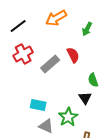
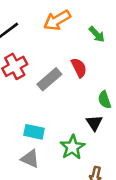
green arrow: (87, 29) -> (97, 34), turned -72
gray triangle: (46, 126) -> (30, 159), moved

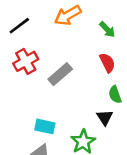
red semicircle: (79, 68) -> (107, 63), moved

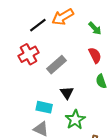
black line: (19, 26) -> (38, 25), moved
black triangle: (105, 117) -> (67, 93), moved

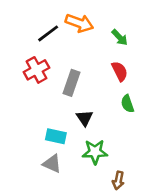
orange arrow: (63, 17) -> (79, 23), turned -130
gray rectangle: (57, 65) -> (72, 83), turned -30
green star: (75, 120) -> (95, 152), turned 30

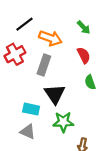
orange arrow: (79, 23) -> (50, 38), moved
black triangle: (85, 118) -> (55, 94), size x1.5

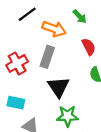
green arrow: (84, 27) -> (80, 16), moved
red cross: (15, 54) -> (17, 63), moved
cyan rectangle: (31, 109) -> (16, 103), moved

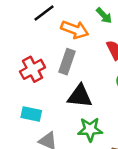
black triangle: (58, 87) -> (80, 96), turned -50

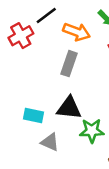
red cross: (33, 69) -> (21, 36), moved
black triangle: (80, 96) -> (69, 108), moved

